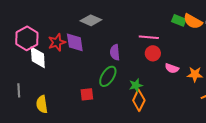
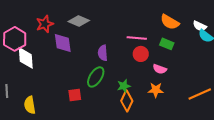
green rectangle: (179, 20) -> (167, 44), moved
orange semicircle: (193, 21) -> (170, 22), moved
red star: (57, 42) -> (45, 24), moved
orange star: (195, 74) -> (156, 90), moved

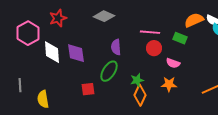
gray diamond: (79, 21) -> (104, 16), moved
orange semicircle: (170, 22) -> (194, 20), moved, turned 126
purple diamond: (63, 43) -> (76, 53), moved
white diamond: (26, 58) -> (52, 52), moved

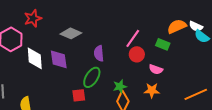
gray diamond: (104, 16) -> (71, 33), moved
red star: (58, 18) -> (33, 18), moved
pink line: (150, 32) -> (133, 38), turned -60
red square: (88, 89) -> (79, 95), moved

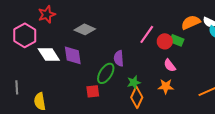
purple semicircle: (99, 53) -> (119, 58), moved
red circle: (137, 54) -> (165, 41), moved
white diamond: (35, 58) -> (49, 54), turned -30
pink semicircle: (156, 69) -> (170, 65), turned 32

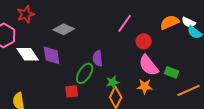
pink line: (147, 34) -> (125, 23), moved
green rectangle: (177, 40) -> (172, 72), moved
pink semicircle: (170, 65) -> (149, 65), size x1.6

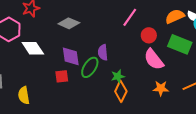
purple diamond: (52, 55) -> (71, 56), moved
green rectangle: (172, 72) -> (180, 44), moved, size x1.6
orange star: (145, 86) -> (161, 88), moved
red square: (72, 91) -> (62, 76), moved

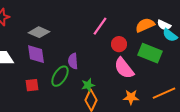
purple diamond: (71, 56) -> (36, 54), moved

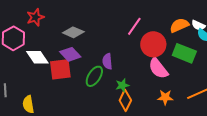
red circle: (119, 44) -> (153, 44), size x1.6
purple diamond: (36, 54) -> (70, 54), turned -35
red square: (32, 85) -> (60, 69), moved, size x1.6

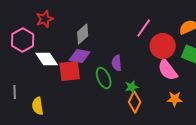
gray diamond: (73, 32) -> (83, 34), turned -65
purple diamond: (70, 54) -> (80, 56), turned -35
green ellipse: (94, 76) -> (104, 78), turned -55

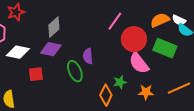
white diamond: (47, 59) -> (18, 52), turned -45
red square: (70, 71) -> (36, 74), moved, size x0.7
green star: (132, 87) -> (120, 82), moved

